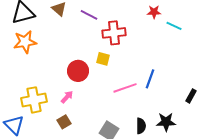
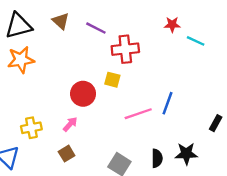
yellow cross: (34, 100) -> (31, 128), size x0.7

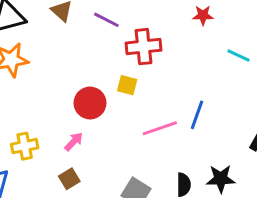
cyan line: (196, 41) -> (239, 55), moved

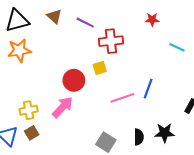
yellow square: (127, 85) -> (100, 68), turned -32
pink arrow: (74, 142) -> (63, 107), size x1.6
brown square: (69, 179) -> (32, 133), moved

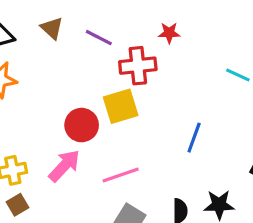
red star: (152, 20) -> (169, 33), moved
yellow square: (100, 68) -> (121, 106), size x1.6
pink line: (122, 98) -> (121, 175), moved

